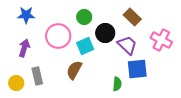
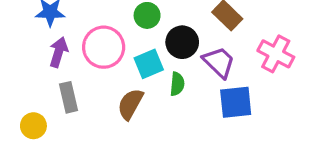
purple arrow: (24, 48) -> (58, 52), moved
gray rectangle: (37, 76) -> (69, 97), moved
green semicircle: (117, 84) -> (177, 84), moved

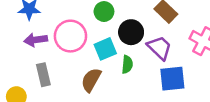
purple arrow: (58, 52) -> (36, 40), turned -115

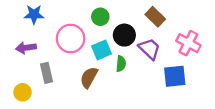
purple arrow: (36, 40) -> (26, 48), moved
blue square: (172, 79) -> (175, 76), moved

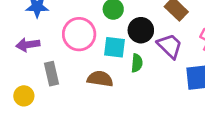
cyan square: (101, 50) -> (115, 47), turned 30
brown semicircle: (89, 77) -> (100, 79), turned 70

